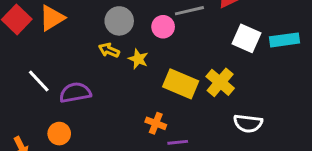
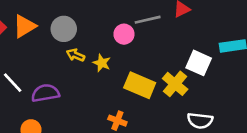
gray circle: (119, 21) -> (64, 29), moved
white square: (246, 38) -> (199, 63), moved

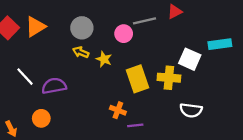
gray circle: (64, 29) -> (82, 28), moved
yellow cross: (175, 84) -> (169, 78), turned -35
yellow rectangle: (140, 85) -> (138, 79), turned 48

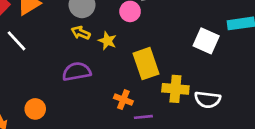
white line: (25, 77) -> (17, 41), moved
yellow cross: (169, 78) -> (175, 89), moved
purple semicircle: (54, 86) -> (77, 72), moved

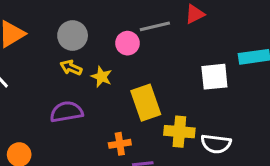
white square: (206, 41) -> (214, 77), turned -30
orange cross: (123, 100) -> (120, 144), turned -30

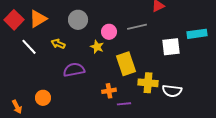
gray line: (155, 26) -> (137, 27), moved
pink circle: (127, 43) -> (109, 32), moved
yellow arrow: (71, 68) -> (58, 44), moved

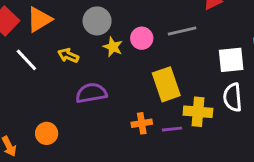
yellow star: (97, 47) -> (113, 47), moved
white semicircle: (172, 91) -> (233, 97), moved, turned 78
purple line: (124, 104) -> (172, 129), moved

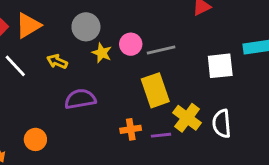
gray line: (182, 31) -> (161, 50), moved
white semicircle: (233, 97) -> (222, 124), moved
yellow cross: (198, 112) -> (187, 118), turned 32

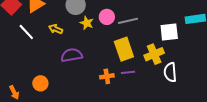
yellow cross: (187, 118) -> (154, 54), moved, turned 30
purple line: (161, 135) -> (128, 72), moved

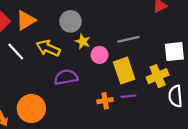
pink circle: (107, 17) -> (100, 55), moved
yellow arrow: (56, 29) -> (48, 48), size x1.5
orange circle: (40, 83) -> (31, 108), size x1.6

